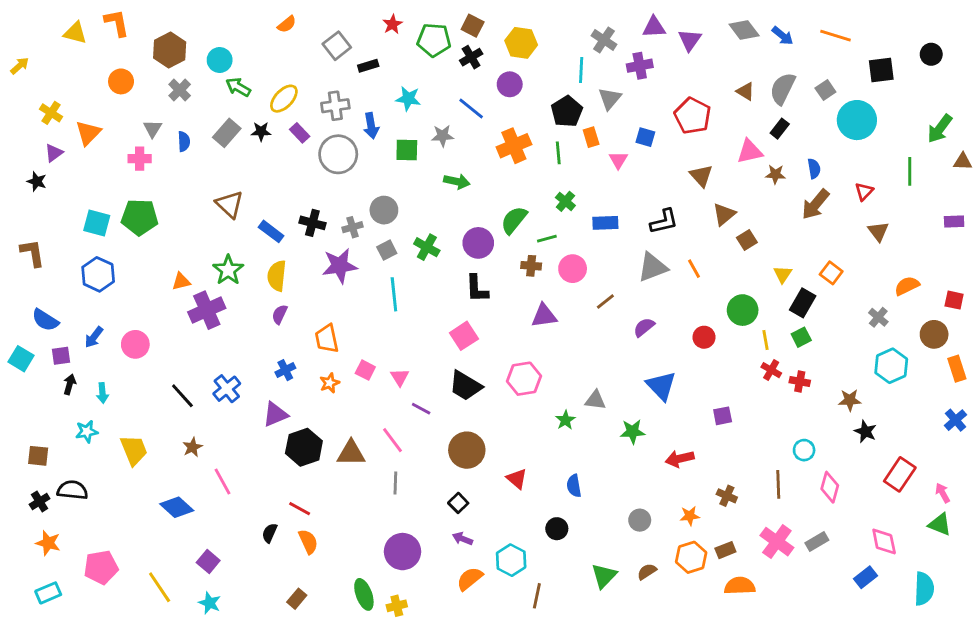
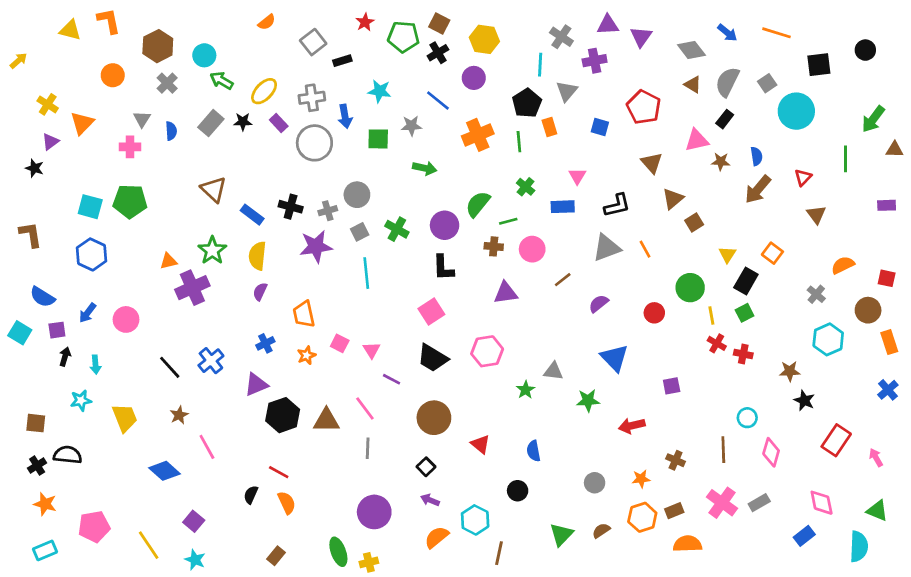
gray diamond: (744, 30) -> (691, 50), moved
pink triangle: (618, 160) -> (577, 176), moved
green triangle: (940, 524) -> (877, 511), moved

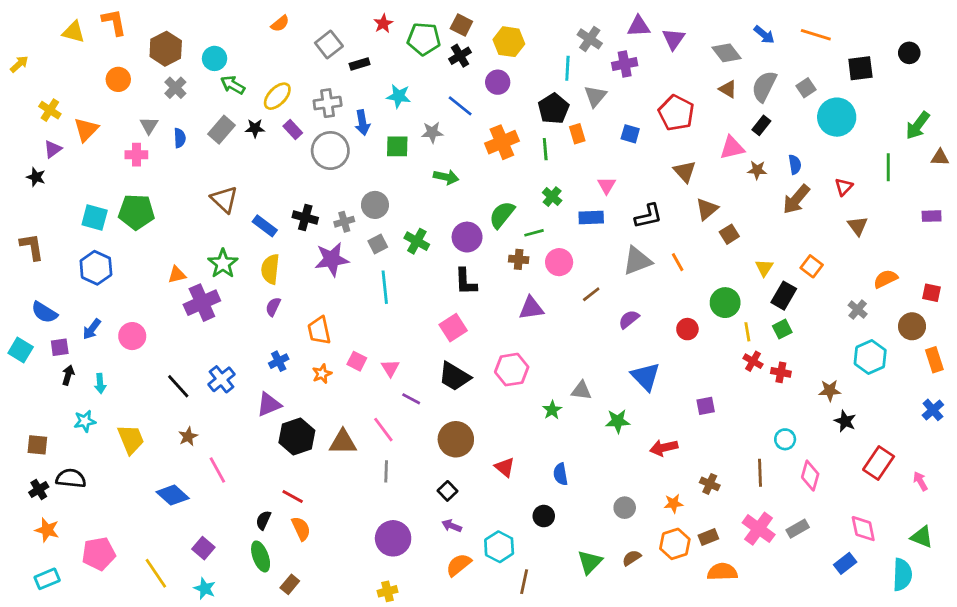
green ellipse: (338, 552) -> (261, 556), moved

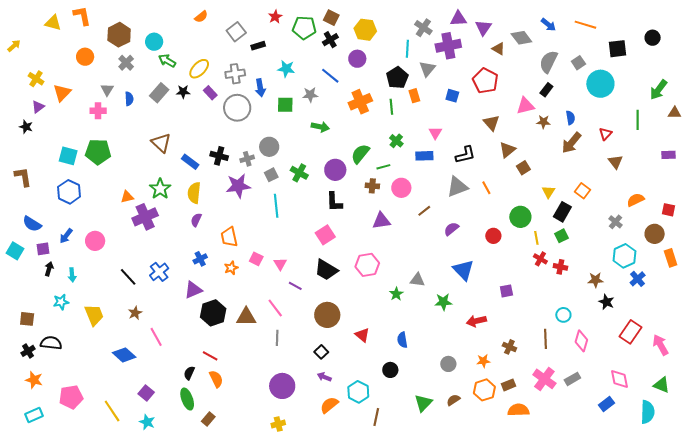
purple cross: (625, 64) -> (448, 46), size x1.4
brown triangle: (728, 89) -> (498, 49), moved
blue cross: (933, 410) -> (638, 279), moved
pink arrow: (920, 481) -> (661, 345), size x1.5

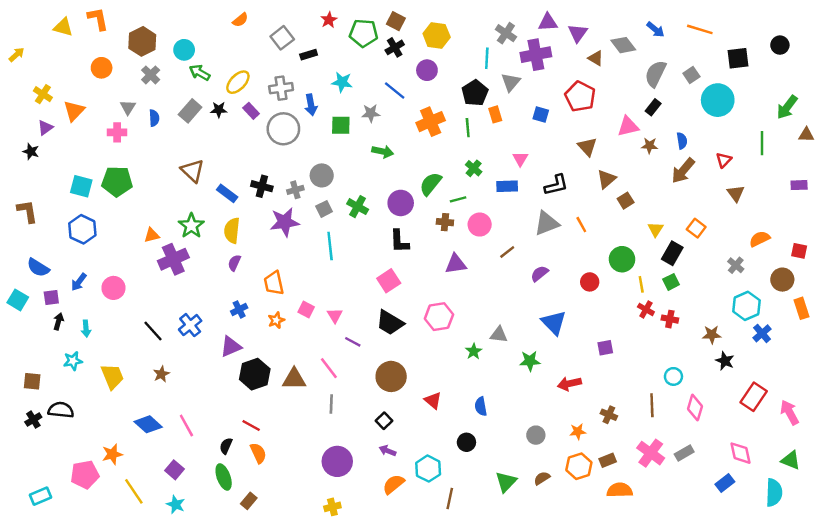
pink line: (156, 337) -> (186, 426), moved
orange star: (34, 380) -> (112, 454), moved, turned -30

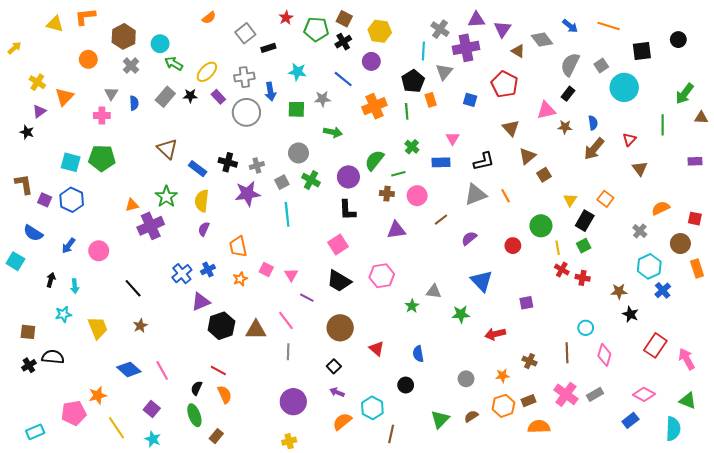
orange L-shape: (98, 19) -> (85, 17), turned -85
gray circle: (322, 175) -> (298, 153), moved
purple square: (51, 297) -> (45, 200), moved, turned 32
blue cross: (190, 325) -> (182, 274), moved
pink diamond: (740, 453) -> (644, 394), turned -50

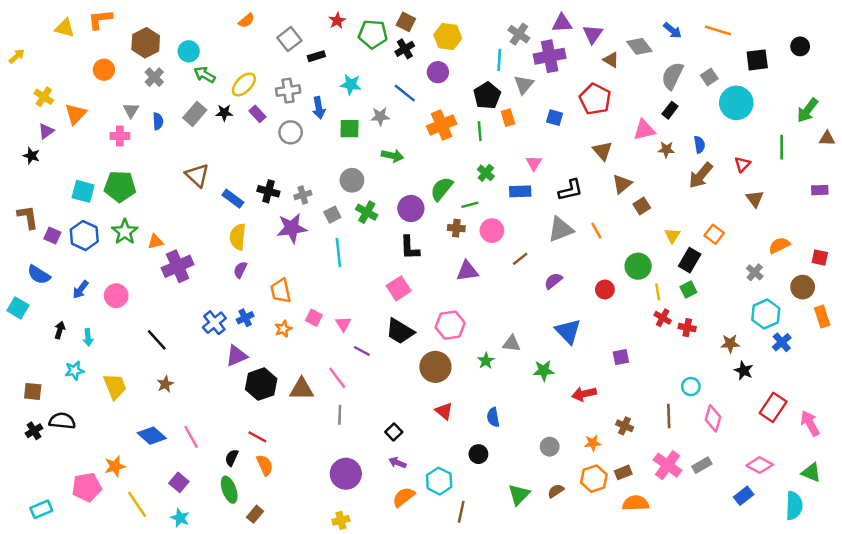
gray circle: (246, 112) -> (291, 132), size x0.7
green star: (166, 197) -> (125, 232), moved
brown circle: (340, 328) -> (435, 367), moved

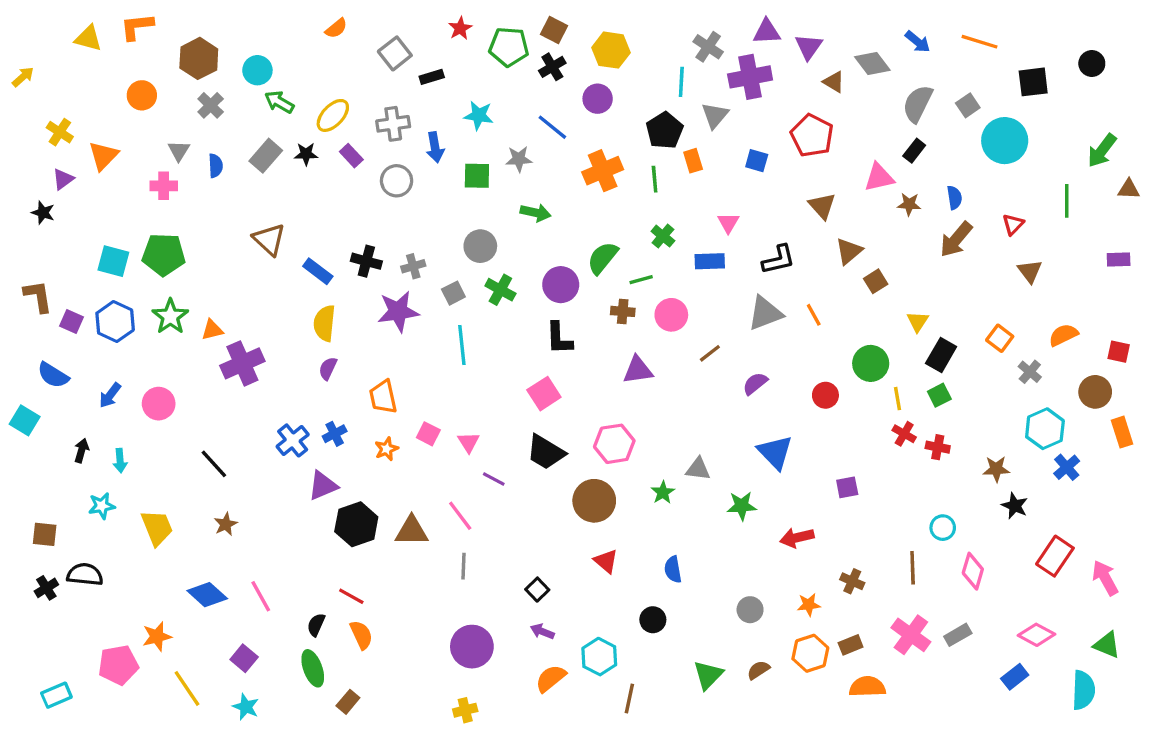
orange square: (714, 234) -> (1000, 338), moved

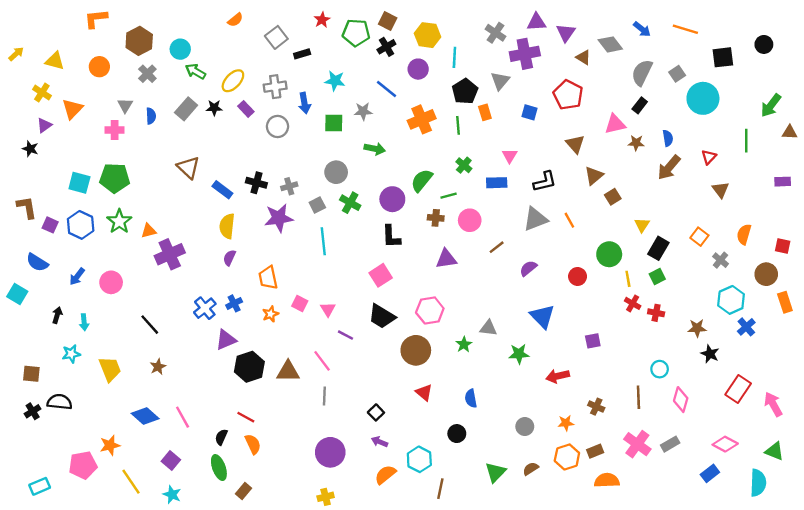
yellow triangle: (88, 38) -> (55, 61), moved
cyan line: (681, 82) -> (454, 57), moved
orange semicircle: (1063, 335) -> (744, 234), turned -48

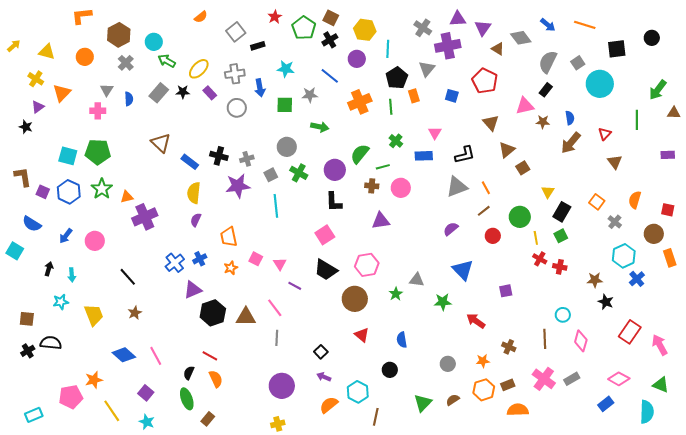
green pentagon: (356, 33) -> (304, 28), turned 30
brown line: (497, 247) -> (484, 211), moved
red arrow: (558, 376) -> (476, 321), turned 48

